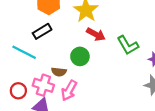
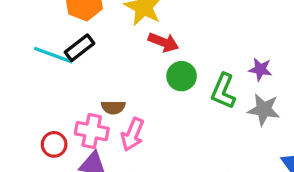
green L-shape: (128, 45) -> (223, 91), moved, turned 60
cyan line: (24, 52) -> (53, 55), moved
green circle: (80, 56) -> (182, 76), moved

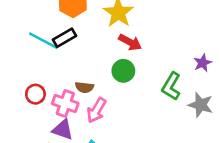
purple star: (260, 69) -> (203, 63), moved, turned 30
green circle: (182, 76) -> (123, 71), moved
red circle: (54, 144) -> (35, 94), moved

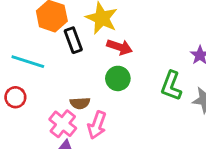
black rectangle: (64, 38) -> (73, 40), moved, turned -70
red circle: (35, 94) -> (15, 97), moved
pink cross: (65, 103) -> (63, 124), turned 30

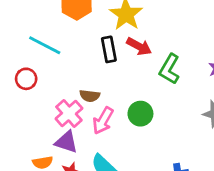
black rectangle: (73, 40) -> (109, 49), moved
green circle: (118, 78) -> (140, 114), moved
green L-shape: (171, 86) -> (169, 69), moved

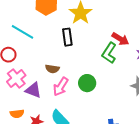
red arrow: (139, 46) -> (120, 39), moved
pink cross: (69, 113) -> (16, 78), moved
purple triangle: (66, 142) -> (33, 90), moved

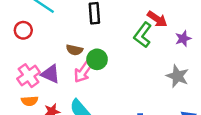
pink cross: (16, 78) -> (29, 76), moved
green circle: (87, 83) -> (97, 59), moved

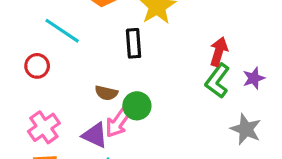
red arrow: (157, 19) -> (219, 52), turned -108
green L-shape: (143, 35) -> (217, 81), moved
purple triangle: (50, 74) -> (95, 135), moved

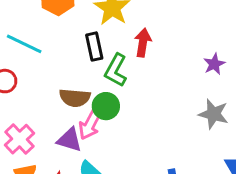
red arrow: (219, 52) -> (143, 43), moved
green L-shape: (217, 81) -> (116, 70), moved
brown semicircle: (106, 93) -> (75, 98), size x1.4

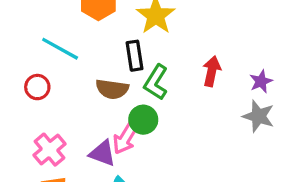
red arrow: (143, 43) -> (212, 71), moved
brown semicircle: (75, 98) -> (112, 89), moved
gray star: (213, 114) -> (258, 116), moved

